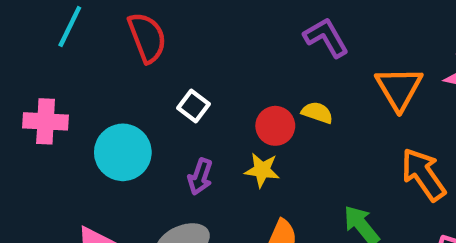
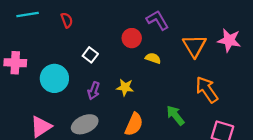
cyan line: (70, 26) -> (28, 15), turned 55
red semicircle: (147, 37) -> (67, 20), size x0.6
red circle: (275, 126) -> (132, 38), moved

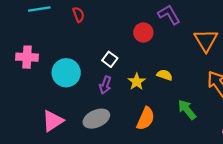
white square: (90, 55) -> (110, 59), moved
yellow semicircle: (153, 58) -> (165, 75), moved
yellow star: (125, 87) -> (137, 82), turned 30

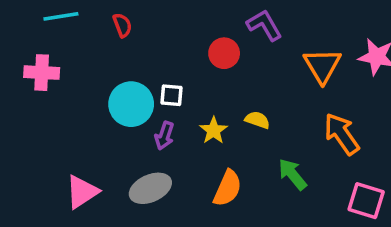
pink cross: (27, 57) -> (42, 73), moved
white square: (110, 59) -> (171, 95), turned -32
cyan circle: (66, 73) -> (131, 104), moved

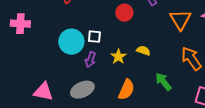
pink triangle: (82, 192) -> (43, 92), turned 45

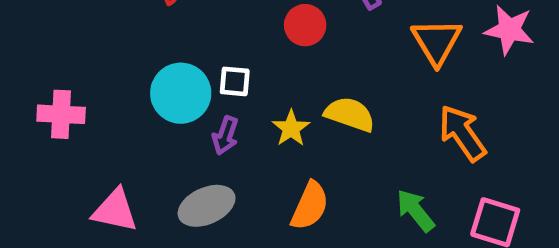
pink cross: (20, 24) -> (61, 114), moved
yellow semicircle: (143, 51) -> (350, 114), size x1.5
green arrow: (163, 82) -> (415, 211), moved

